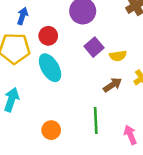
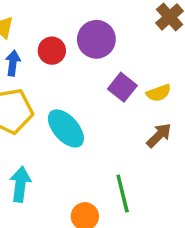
red circle: (48, 36) -> (52, 51), moved
green line: (96, 120) -> (123, 193), moved

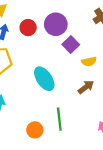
purple square: (122, 87) -> (71, 44), moved
cyan ellipse: (66, 128) -> (44, 79), moved

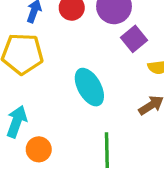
orange circle: (35, 130) -> (39, 149), moved

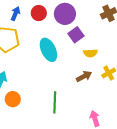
cyan ellipse: (89, 87) -> (48, 50), moved

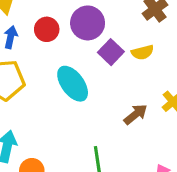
yellow semicircle: (90, 53) -> (143, 52), moved

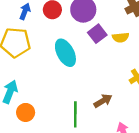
brown arrow: (136, 114) -> (103, 101), moved

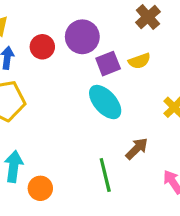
purple square: (97, 34) -> (108, 64), turned 30
cyan ellipse: (65, 53) -> (105, 102), moved

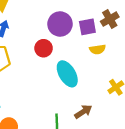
red circle: (42, 47) -> (44, 48), moved
purple square: (108, 64) -> (87, 27), moved

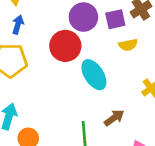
red circle: (44, 48) -> (65, 46), size x1.5

